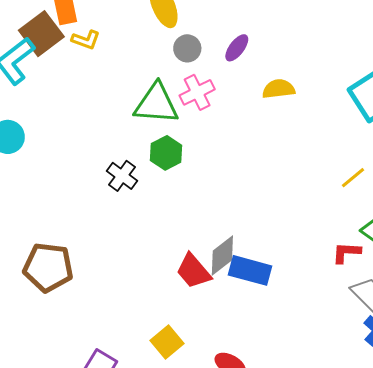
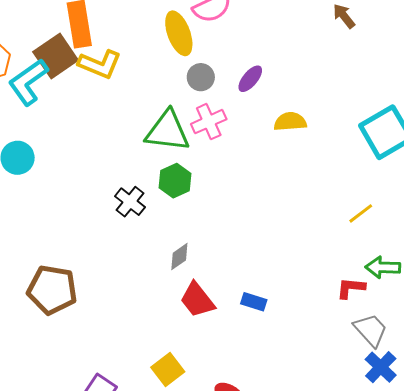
yellow L-shape: (86, 40) -> (100, 64), size x1.5
gray diamond: (222, 255) -> (179, 257), moved, size x0.7
blue rectangle: (250, 270) -> (254, 302), size x0.6

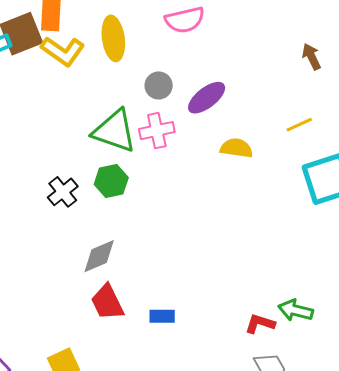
yellow ellipse: (179, 33) -> (113, 38), moved
purple ellipse: (250, 79) -> (207, 98), size x1.4
yellow line: (361, 213) -> (299, 125), moved
gray diamond: (179, 257) -> (99, 256), size x1.4
blue rectangle: (254, 302) -> (162, 316), turned -30

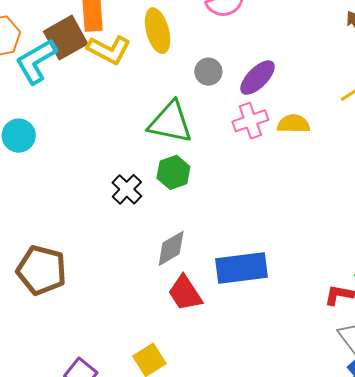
pink cross: (157, 131) -> (250, 121), moved
blue rectangle: (162, 316) -> (242, 268), moved, size x2.0

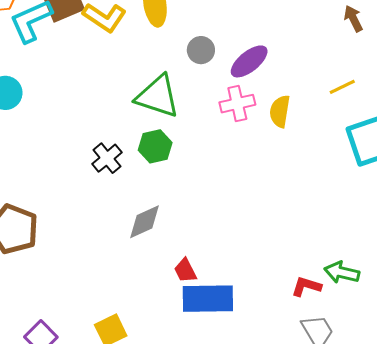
yellow semicircle: (294, 124) -> (280, 111), turned -88
blue rectangle: (242, 268) -> (208, 299), moved
red trapezoid: (185, 293) -> (185, 271), moved, size x0.7

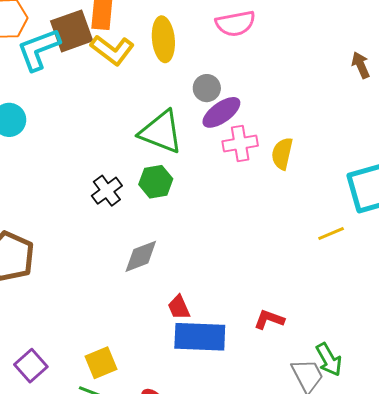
purple ellipse: (249, 61) -> (221, 112), moved
yellow line: (342, 87) -> (331, 234), moved
green arrow: (342, 272) -> (329, 360), moved, turned -136
red L-shape: (306, 286) -> (269, 319), moved

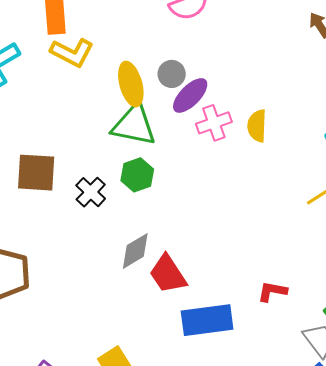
brown square: (72, 31) -> (36, 173), moved, turned 33
yellow ellipse: (163, 39) -> (131, 84), moved
red trapezoid: (179, 307) -> (168, 274), moved, size x1.6

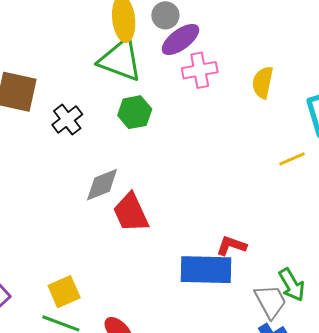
yellow semicircle: (257, 126) -> (263, 82), moved
green hexagon: (137, 175) -> (135, 112), moved
blue rectangle: (207, 320) -> (206, 270), moved

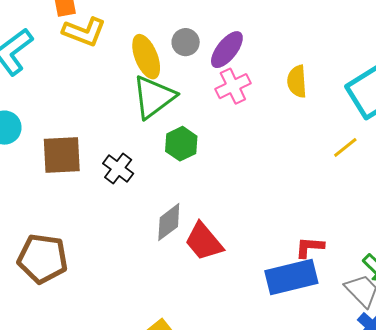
purple ellipse: (180, 39) -> (227, 50), moved
green triangle: (120, 60) -> (154, 97), turned -42

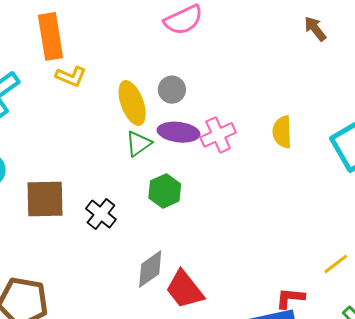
yellow L-shape: (84, 32) -> (71, 76), size x0.7
purple ellipse: (227, 50) -> (179, 132), moved, turned 57
green triangle: (154, 97) -> (139, 144), size x0.6
yellow line: (345, 147) -> (336, 264), moved

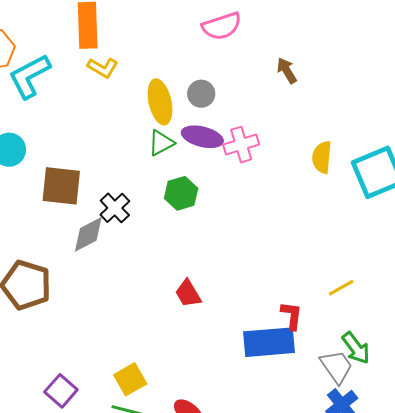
brown arrow: (315, 29) -> (287, 70), moved
yellow semicircle: (282, 132) -> (322, 157), moved
gray diamond: (150, 269) -> (88, 234), moved
red trapezoid: (185, 289) -> (188, 293), size x0.7
red L-shape: (290, 298) -> (292, 316), turned 84

